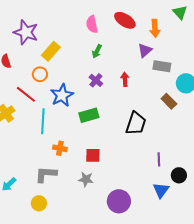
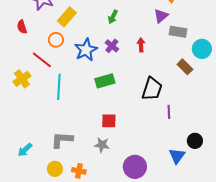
blue star: (62, 95) -> (86, 50), moved
orange cross: (60, 148) -> (79, 171), moved
purple line: (159, 159) -> (169, 112), moved

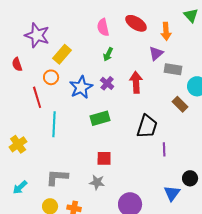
red arrow: (141, 45) -> (136, 82), size x1.5
red line: (42, 60) -> (37, 97), turned 35
yellow cross: (22, 79) -> (18, 144), moved

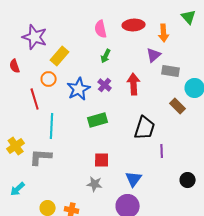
red ellipse: (136, 23) -> (134, 25), turned -35
gray L-shape: (57, 177) -> (41, 157), moved
blue triangle: (172, 193) -> (134, 179), moved

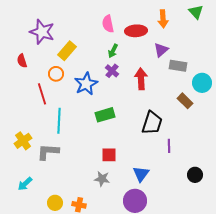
red ellipse: (134, 25) -> (136, 31), moved
orange arrow: (164, 33) -> (163, 19), moved
purple cross: (105, 85) -> (112, 71), moved

